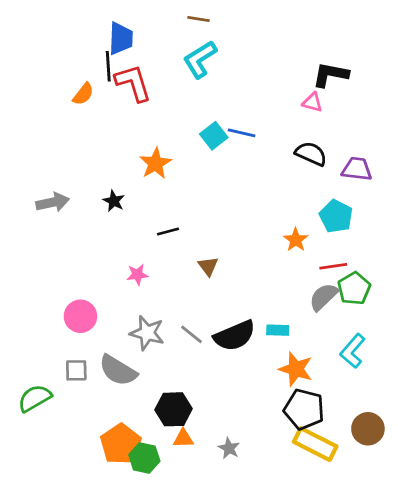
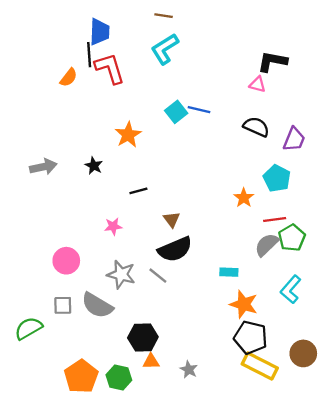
purple trapezoid: (357, 169) -> (294, 139), turned 105
black semicircle: (235, 336) -> (175, 249), moved
orange pentagon: (121, 444) -> (81, 376), moved

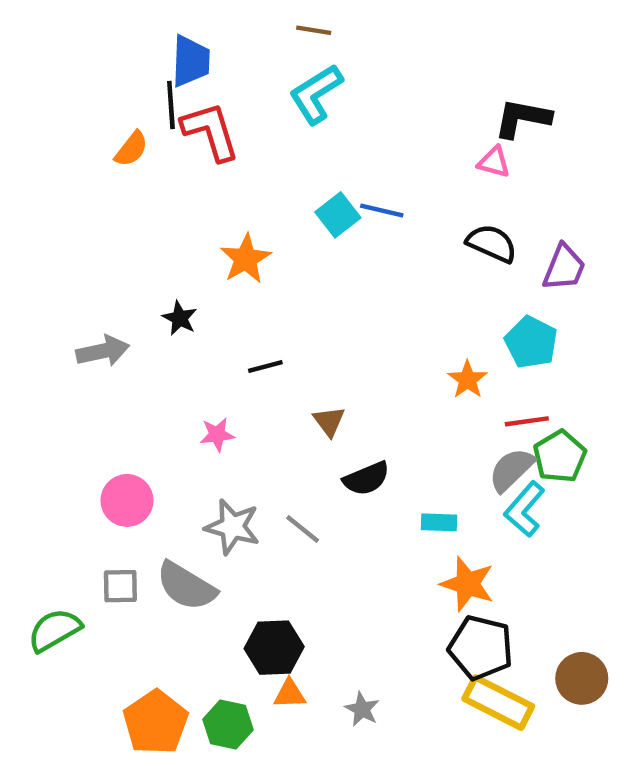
gray arrow: (43, 167) -> (103, 351), moved
black semicircle: (175, 249) -> (366, 478), moved, size x0.7
cyan L-shape: (291, 289) -> (525, 509), moved

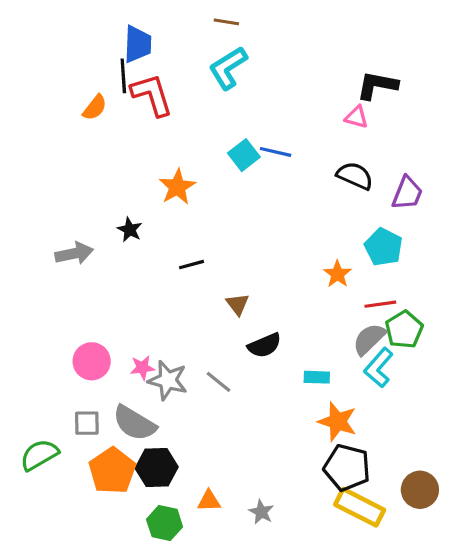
pink star: (217, 435) -> (142, 368), moved
black hexagon: (274, 648) -> (157, 468), moved
orange pentagon: (156, 722) -> (112, 471), moved

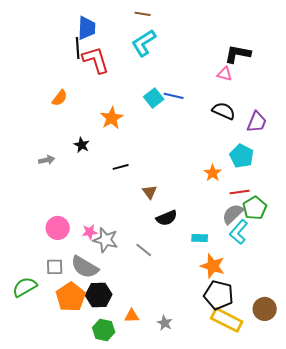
orange semicircle: (95, 108) -> (60, 98), moved
gray arrow: (74, 253) -> (47, 160), size x0.7
gray line: (218, 382) -> (144, 250), moved

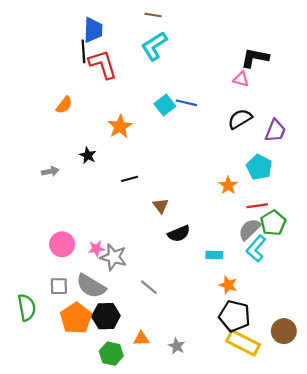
black semicircle: (224, 111) -> (240, 119), turned -55
gray line: (144, 250) -> (149, 287), moved
orange star: (213, 266) -> (228, 285), size x0.7
green semicircle: (25, 287) -> (27, 308), turned 110

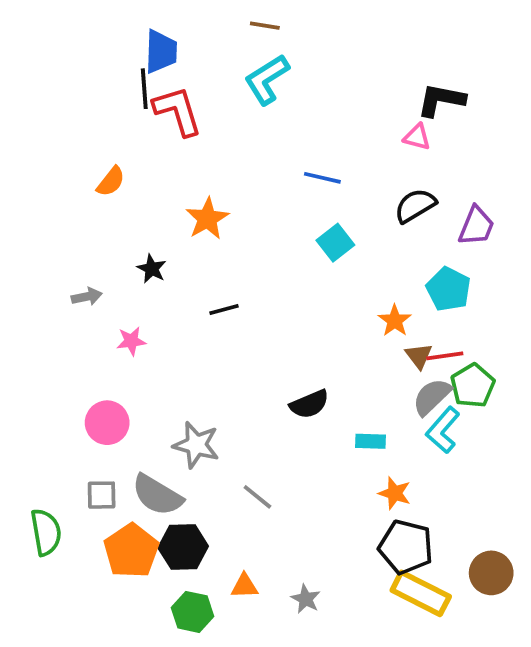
cyan square: (165, 105) -> (335, 243), moved
brown triangle: (161, 206) -> (419, 356), moved
pink star: (96, 249) -> (131, 341), moved

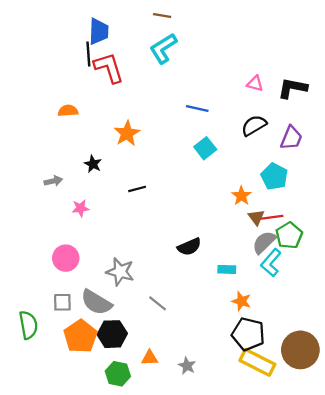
black L-shape: (441, 100) -> (292, 88), moved
orange semicircle: (111, 181) -> (68, 111), turned -132
brown circle: (491, 573) -> (300, 350), size x1.4

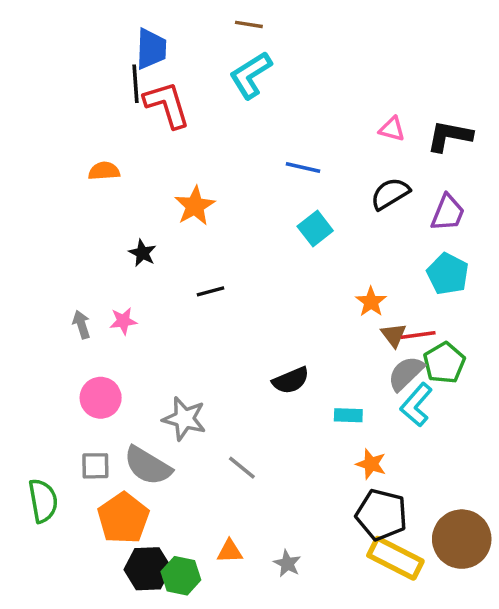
cyan pentagon: (274, 176) -> (448, 274), moved
gray arrow: (53, 181) -> (81, 324), moved, turned -96
black hexagon: (112, 334) -> (148, 569), moved

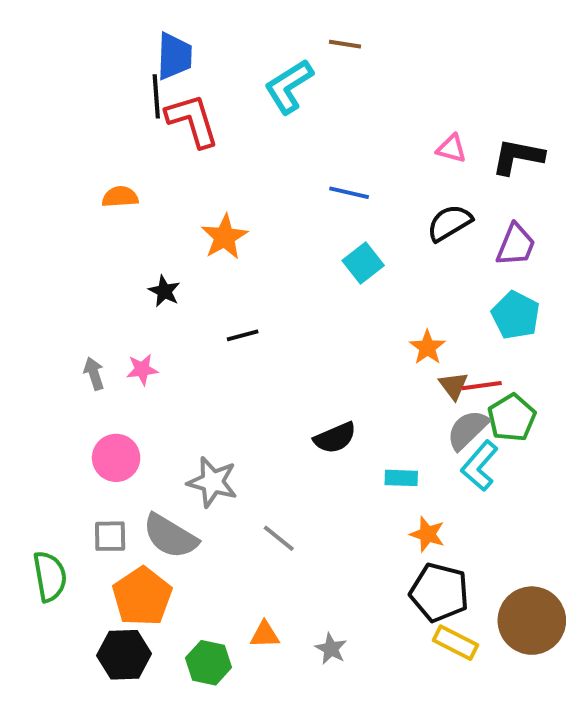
brown line: (249, 24) -> (345, 44), moved
yellow rectangle: (395, 558) -> (455, 643), size x0.7
black hexagon: (148, 569) -> (124, 655), moved

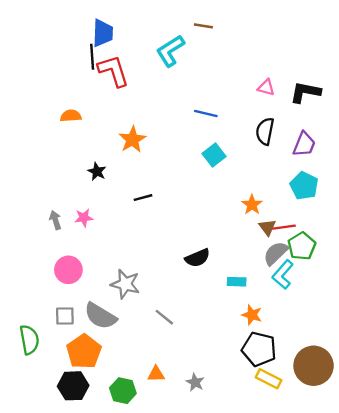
black semicircle: (449, 223) -> (265, 131), turned -48

